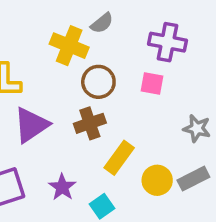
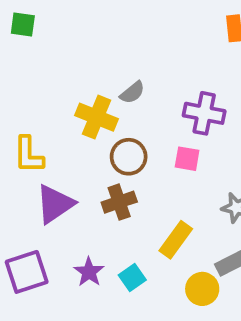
yellow rectangle: (119, 158) -> (176, 240), moved
yellow circle: (157, 180) -> (202, 289), moved
cyan square: (102, 206) -> (132, 278), moved

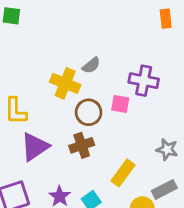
pink square: (187, 159) -> (120, 104), moved

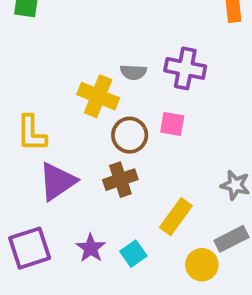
gray semicircle: (91, 65) -> (133, 72), turned 42
purple cross: (144, 81) -> (185, 68), moved

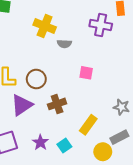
purple cross: (185, 68) -> (101, 25), moved
yellow cross: (98, 96) -> (45, 26), moved
brown circle: (130, 135) -> (36, 79), moved

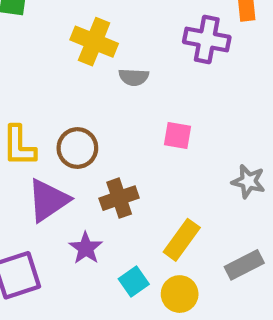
gray star: (121, 107) -> (248, 181), moved
purple star: (40, 142) -> (86, 248), moved
yellow circle: (103, 152) -> (180, 294), moved

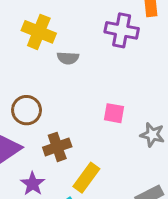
pink square: (178, 135) -> (114, 113), moved
yellow rectangle: (182, 240) -> (86, 178), moved

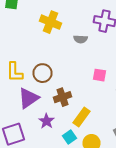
gray semicircle: (68, 58) -> (80, 39), moved

